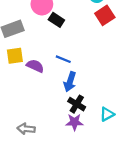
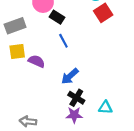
blue line: (63, 59) -> (63, 41), moved, turned 40
blue arrow: (70, 82) -> (70, 76), turned 30
cyan triangle: (107, 114) -> (105, 107), turned 32

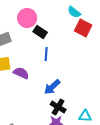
red square: (103, 13) -> (83, 28), turned -30
blue line: (63, 41) -> (46, 54), turned 32

